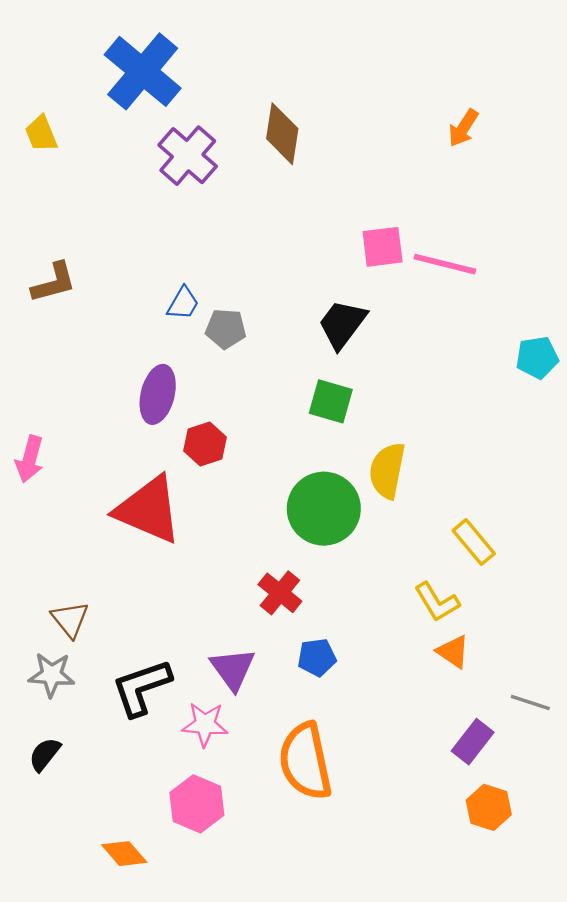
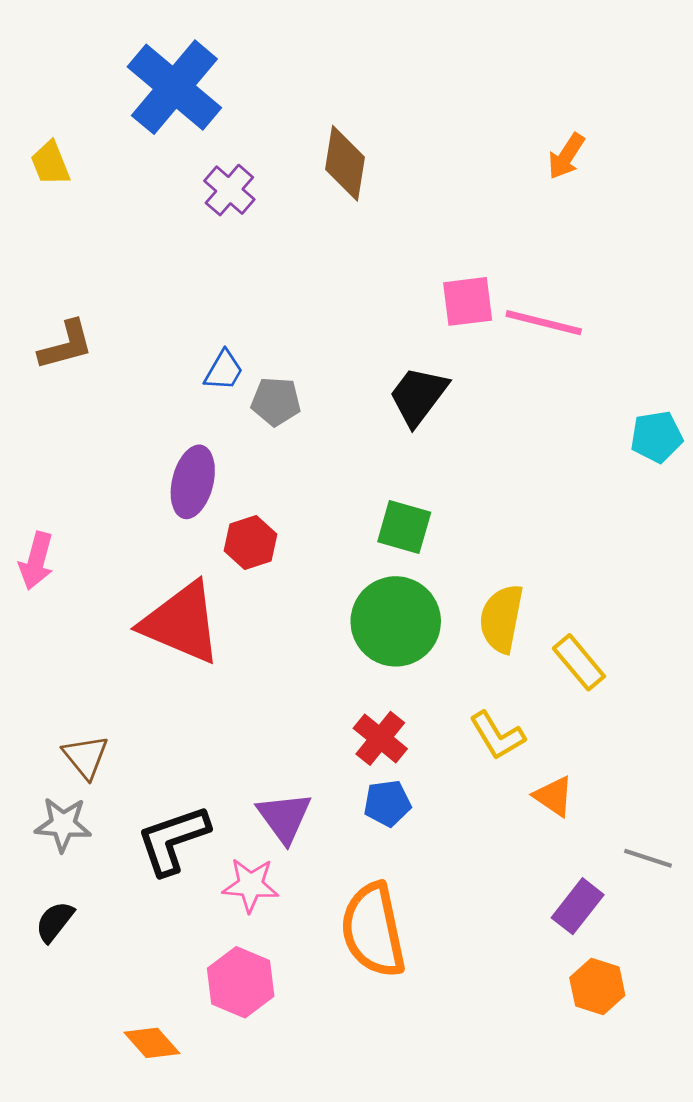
purple cross: (188, 156) -> (229, 190), size x0.7
green square: (331, 401) -> (404, 527), moved
yellow semicircle: (387, 471) -> (501, 619), moved
red cross: (280, 593) -> (380, 738), moved
yellow L-shape: (437, 602) -> (497, 736), moved

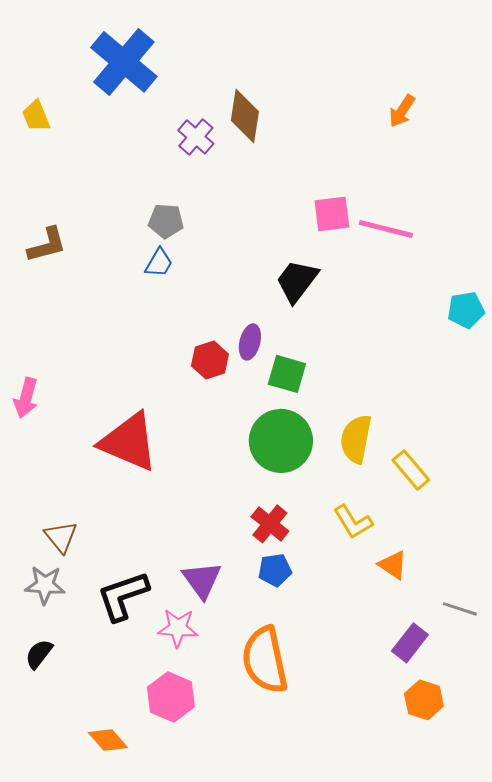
purple cross: (229, 190) -> (196, 137), moved
gray pentagon: (276, 402) -> (166, 221), moved
purple ellipse: (193, 482) -> (250, 342), moved, size x0.7
red hexagon: (251, 542) -> (210, 360), moved

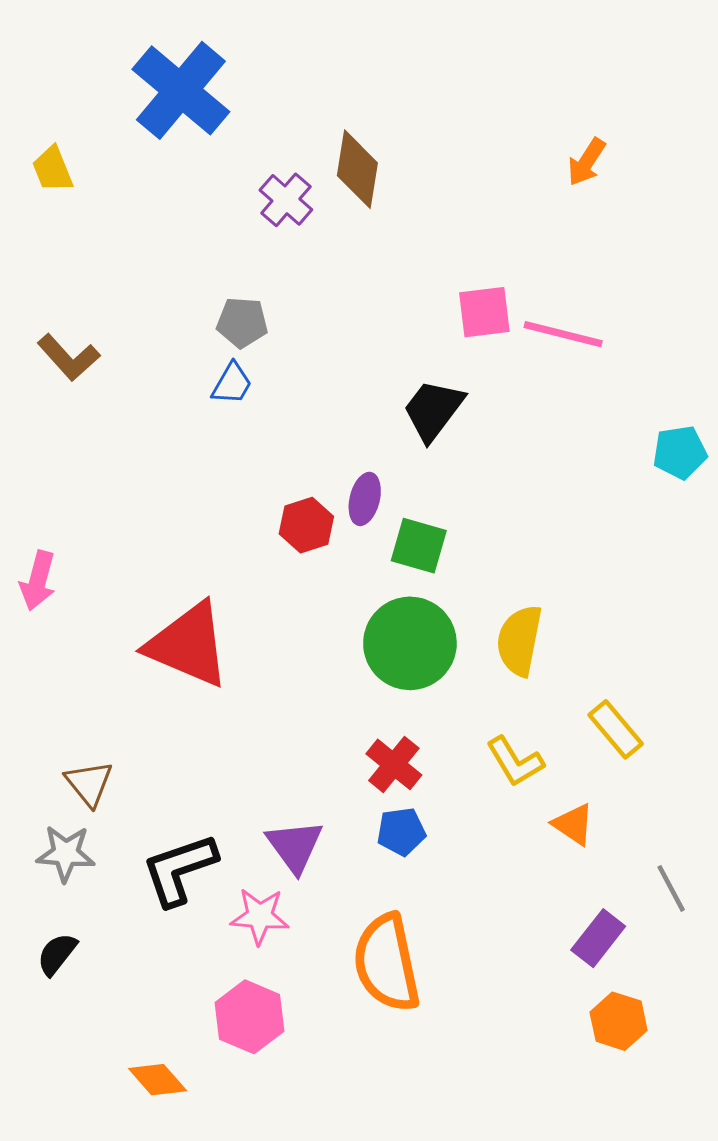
brown L-shape: (47, 245) -> (69, 357), turned 63
yellow rectangle: (411, 470) -> (616, 729), moved
gray line: (460, 609) -> (671, 888), turned 44

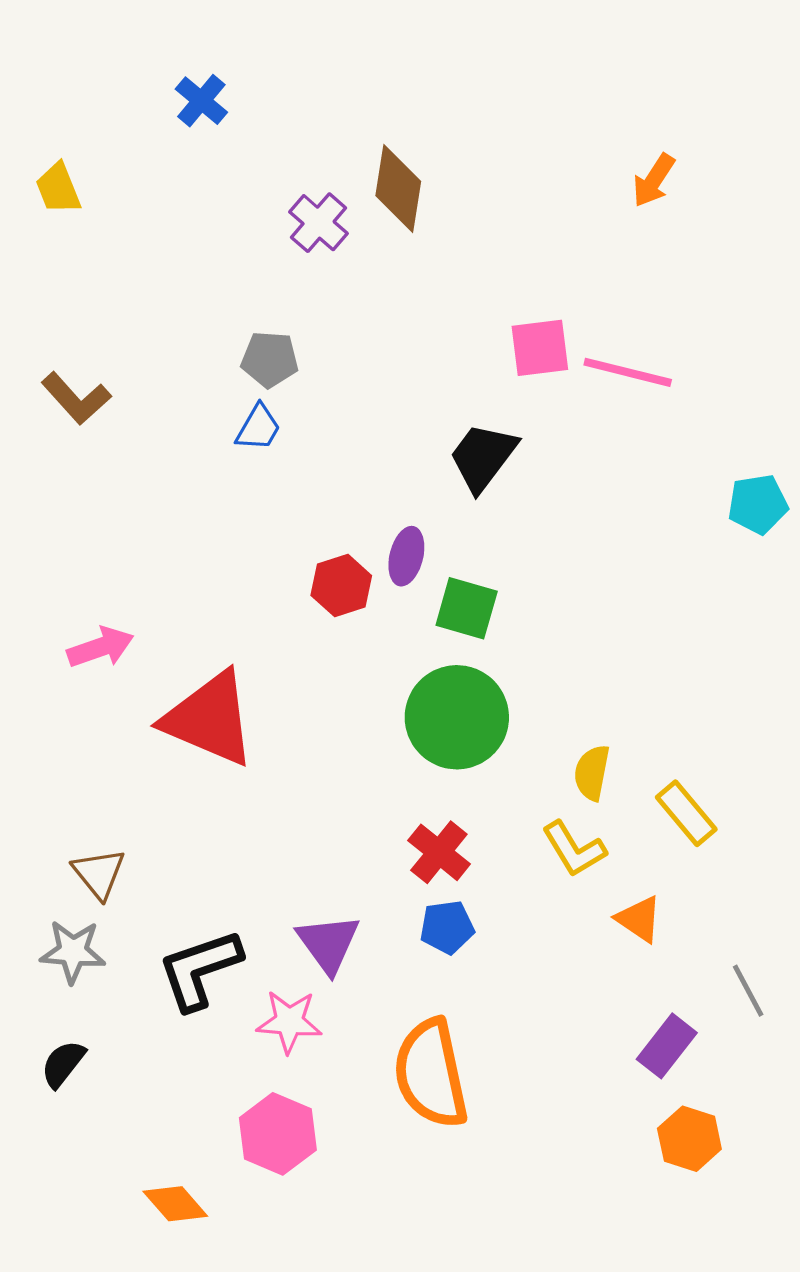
blue cross: (181, 90) -> (201, 101), size x0.5
pink arrow: (38, 581) -> (100, 647), moved, turned -124
yellow semicircle: (519, 640) -> (592, 773), moved, size x0.7

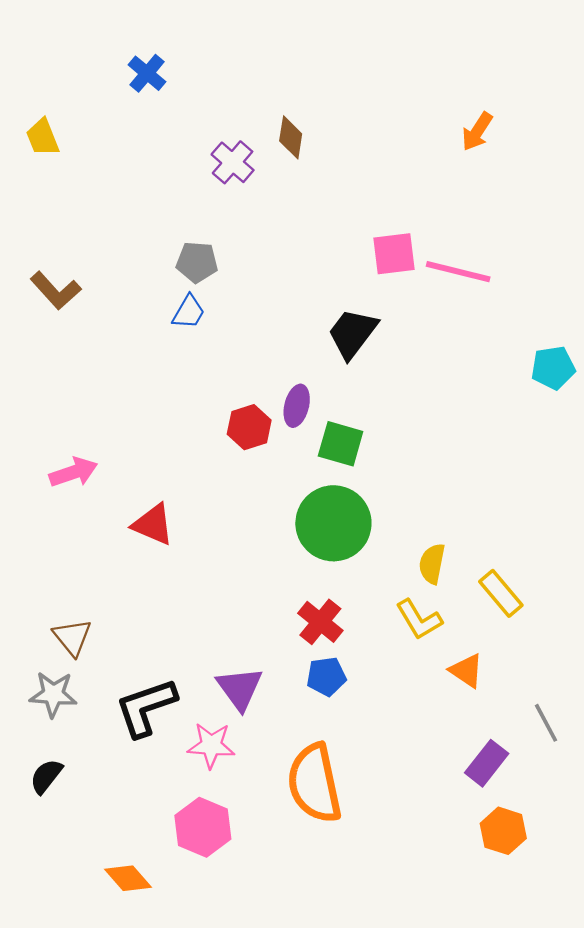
brown diamond: (398, 188) -> (291, 137), size x0.7
red triangle: (209, 719) -> (153, 524), size x0.6

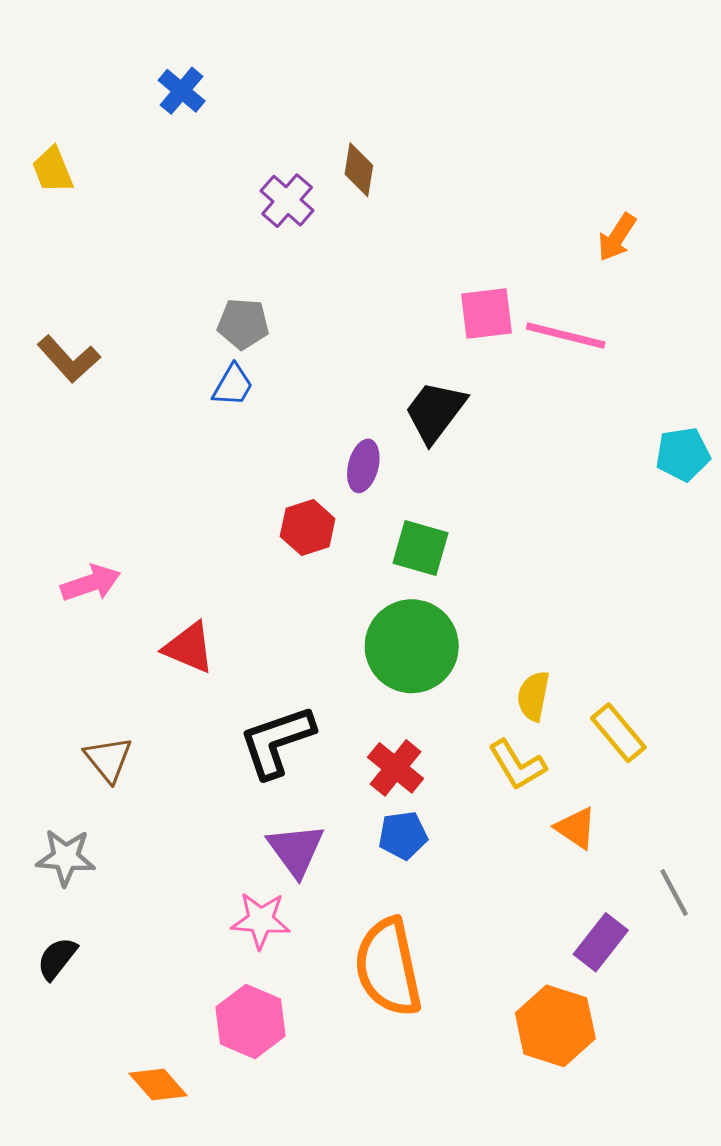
orange arrow: (477, 131) -> (617, 237), moved
purple ellipse: (297, 406) -> (363, 466), moved
brown triangle: (72, 637) -> (108, 759), moved
black L-shape: (146, 707) -> (277, 741), moved
orange hexagon: (503, 831) -> (555, 1026), moved, size x1.4

